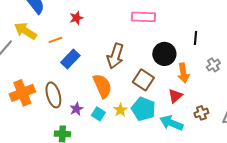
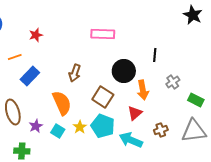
brown arrow: (115, 56) -> (75, 73), size x0.7

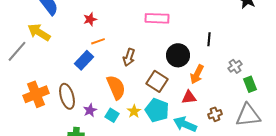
orange line: (15, 57) -> (98, 41), moved
gray cross: (173, 82) -> (235, 66), moved
orange arrow: (143, 90) -> (197, 74), turned 36
green rectangle: (196, 100) -> (250, 84), turned 42
red triangle: (135, 113) -> (189, 97), turned 35

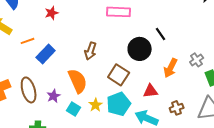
black line: (209, 39) -> (161, 34), moved, turned -40
orange line: (98, 41) -> (28, 41), moved
orange arrow: (197, 74) -> (171, 68), moved
purple star: (90, 110) -> (54, 96), moved
cyan pentagon: (157, 110) -> (119, 104), turned 30

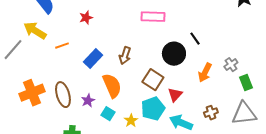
blue rectangle: (46, 54) -> (93, 59), moved
red triangle: (151, 91) -> (175, 95), moved, turned -42
yellow star: (96, 105) -> (131, 121), moved

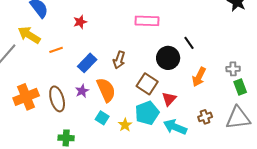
gray cross: (231, 65) -> (233, 69), moved, turned 32
purple star: (88, 101) -> (82, 91), moved

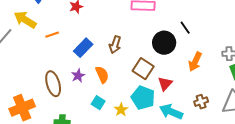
orange semicircle: (106, 90) -> (102, 75), size x0.7
orange cross: (26, 97) -> (22, 108), moved
cyan pentagon: (147, 113) -> (143, 98), turned -30

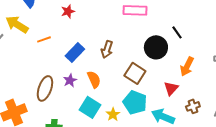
brown ellipse: (53, 84) -> (45, 88), turned 35
red triangle: (165, 84) -> (171, 88), moved
cyan square: (98, 103) -> (90, 107), size x1.5

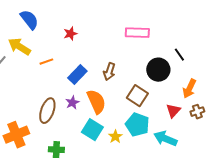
orange semicircle: (94, 79) -> (96, 102), size x1.4
brown cross: (193, 106) -> (197, 112), moved

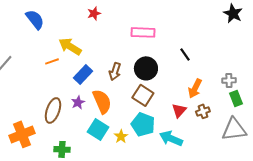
red star: (70, 34) -> (94, 13), moved
yellow arrow: (19, 47) -> (70, 46), moved
black circle: (158, 70) -> (146, 68), moved

